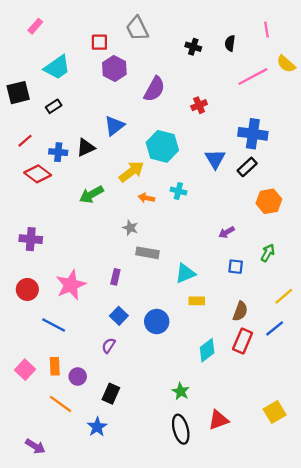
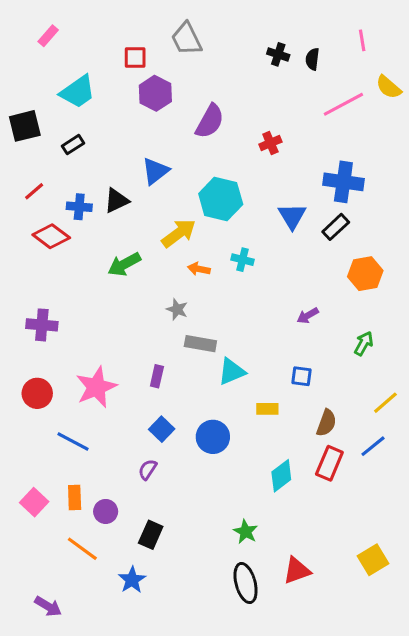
black cross: (193, 47) -> (278, 54), moved
blue square: (236, 267) -> (302, 376), moved
cyan triangle: (185, 273) -> (232, 372), moved

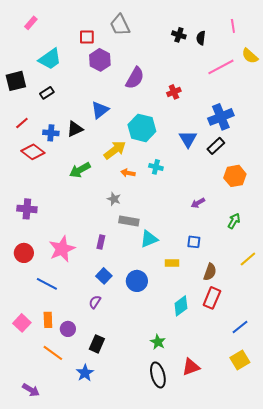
blue cross: (343, 182) -> (221, 117), turned -30
blue line: (373, 446) -> (240, 327), moved

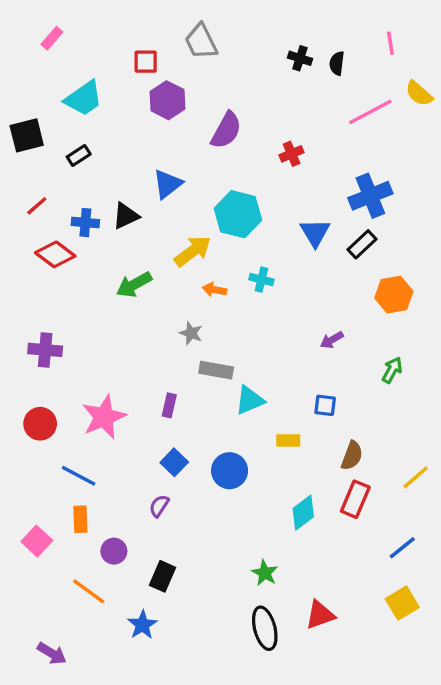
yellow line: (248, 259) -> (416, 477), moved
orange rectangle: (48, 320) -> (80, 519), moved

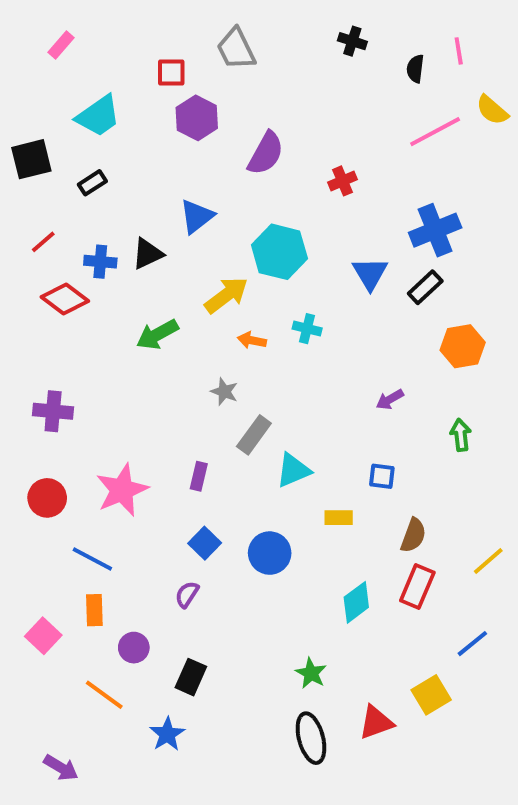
black cross: (300, 58) -> (352, 41), moved
black semicircle: (337, 63) -> (415, 69), moved
gray rectangle: (216, 370) -> (254, 435), turned -64
green arrow: (392, 370) -> (461, 435), turned -36
yellow square: (402, 603) -> (431, 695), moved

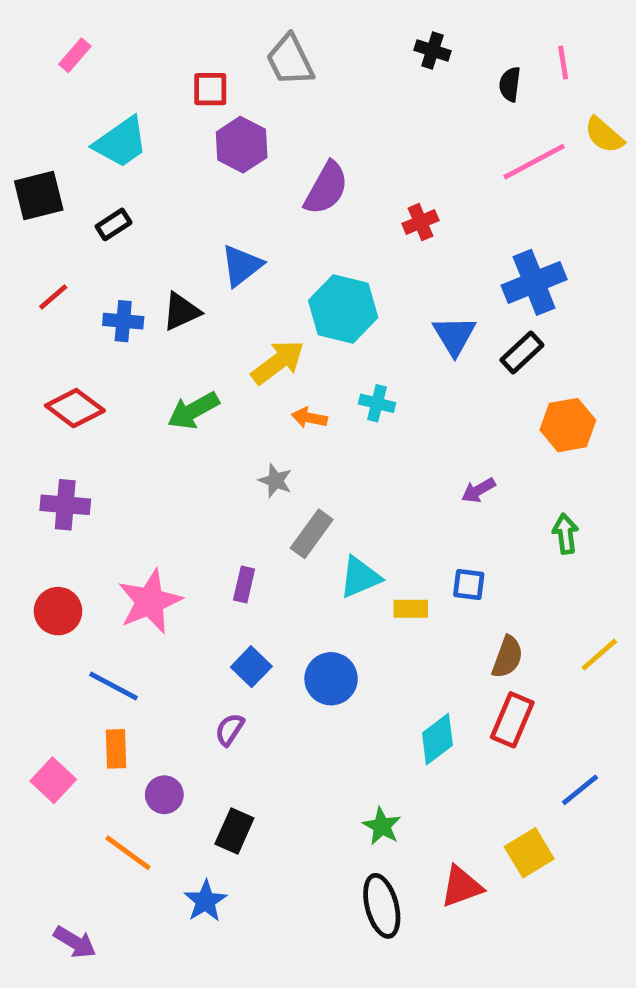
red diamond: (65, 299) -> (75, 408), moved
yellow rectangle: (339, 518) -> (411, 609), moved
yellow line: (488, 561) -> (599, 655), moved

